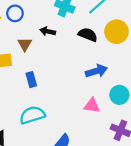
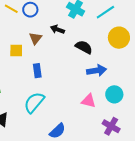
black semicircle: (88, 35) -> (84, 47), moved
cyan semicircle: (32, 115) -> (34, 102), turned -40

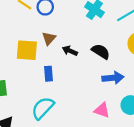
black arrow: (57, 29) -> (70, 51), moved
yellow square: (16, 50) -> (27, 50), size x1.5

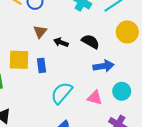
yellow square: (27, 50) -> (19, 60), moved
cyan semicircle: (43, 108) -> (62, 93), moved

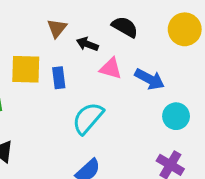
black semicircle: (90, 42) -> (125, 27), moved
blue arrow: (103, 66) -> (150, 79), turned 36
pink triangle: (95, 98) -> (111, 68), moved

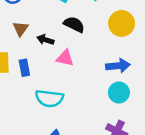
blue arrow: (150, 79) -> (118, 66), moved, turned -30
cyan semicircle: (88, 118) -> (49, 98), turned -120

